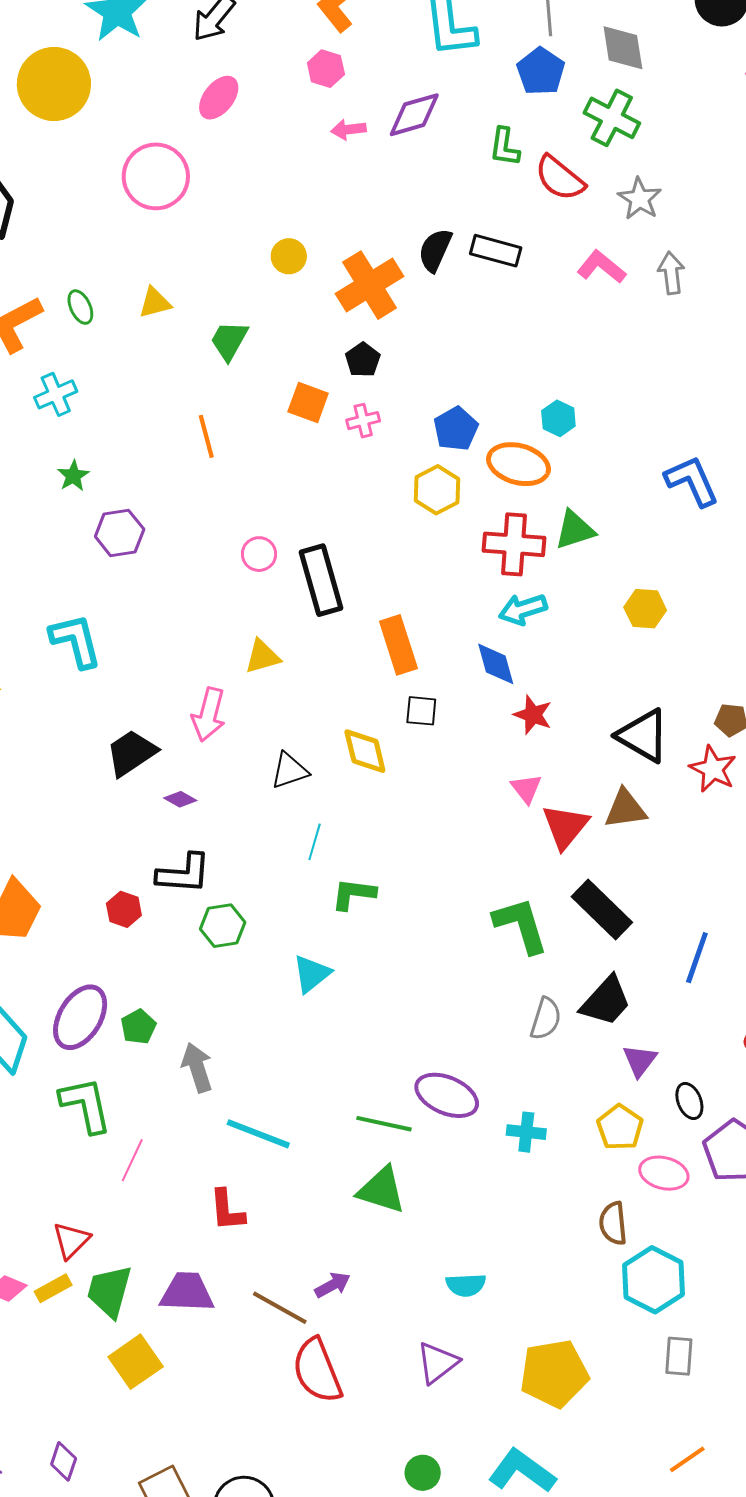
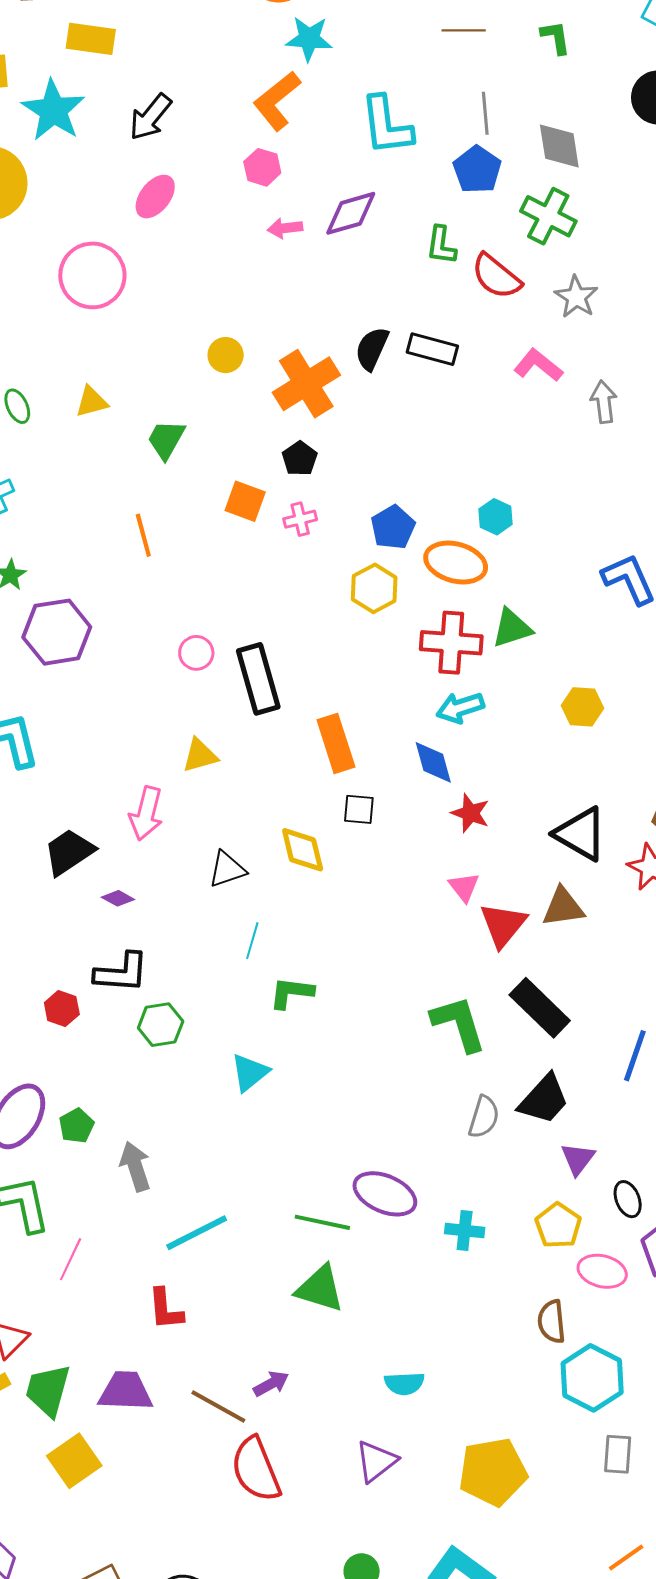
gray arrow: (671, 273) -> (604, 402), moved
purple hexagon: (120, 533) -> (57, 632), size x1.4
cyan line: (258, 1134) -> (197, 1233), turned -48

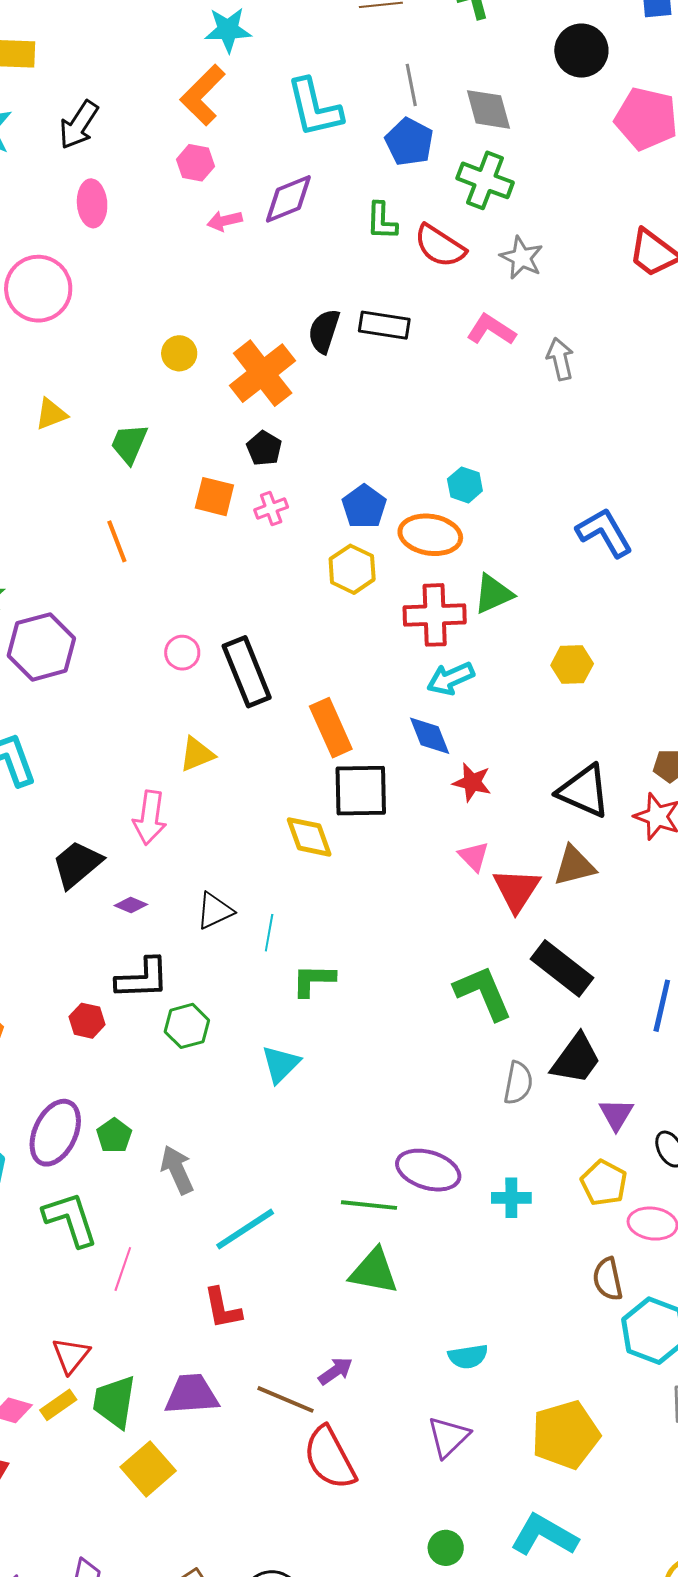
pink ellipse: (155, 197) -> (92, 203), turned -36
black square: (359, 809) -> (361, 791), size x1.8
black triangle: (227, 869) -> (215, 911), moved

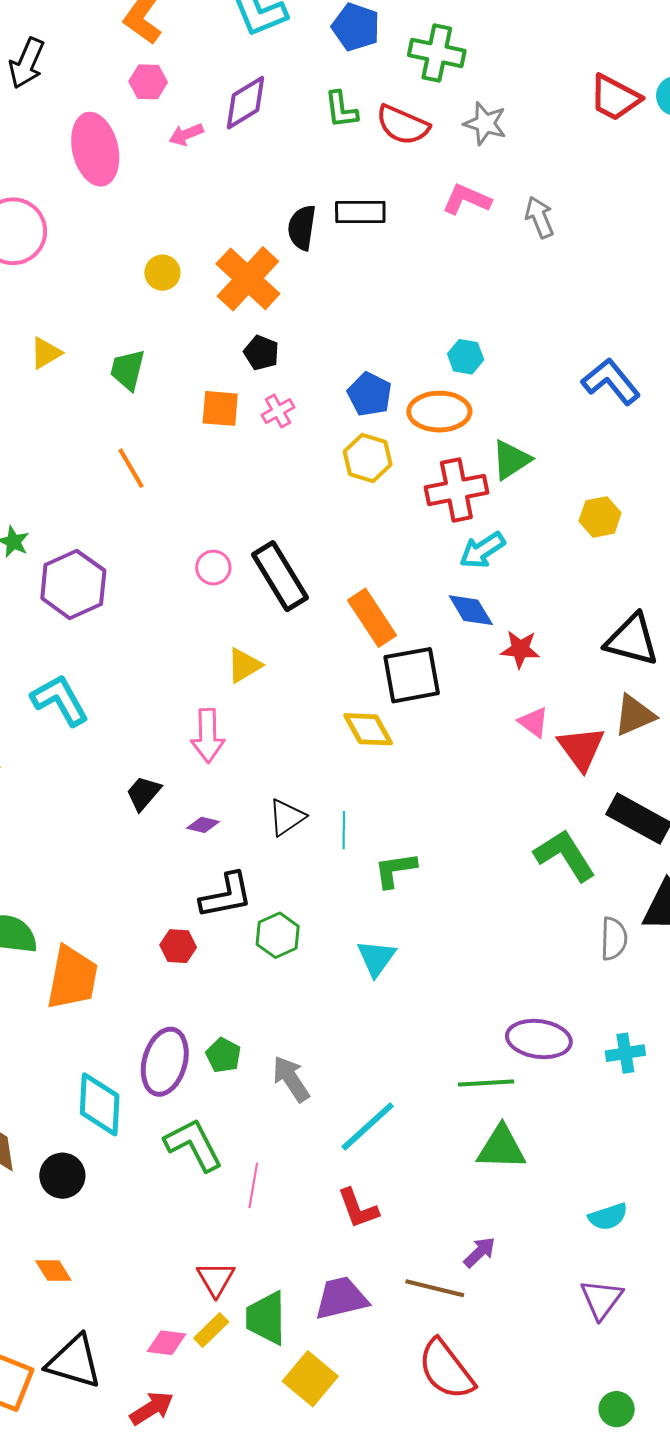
pink ellipse: (92, 203) -> (95, 149), moved, size x1.5
black trapezoid: (77, 864) -> (143, 793), size x0.7
red semicircle: (330, 1458) -> (446, 1369), moved

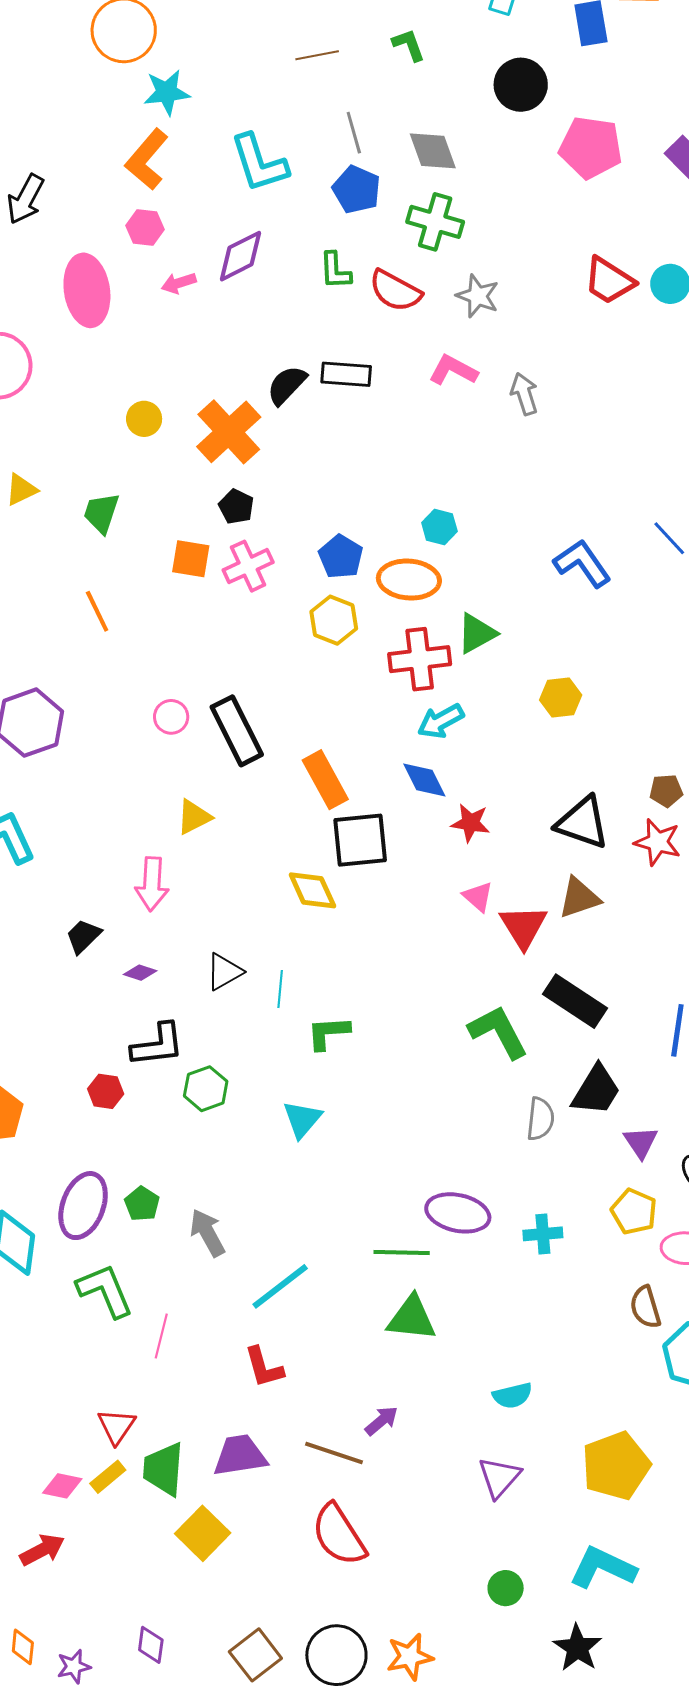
black semicircle: (302, 228) -> (287, 385), turned 30
pink cross: (278, 411) -> (248, 566), size x1.5

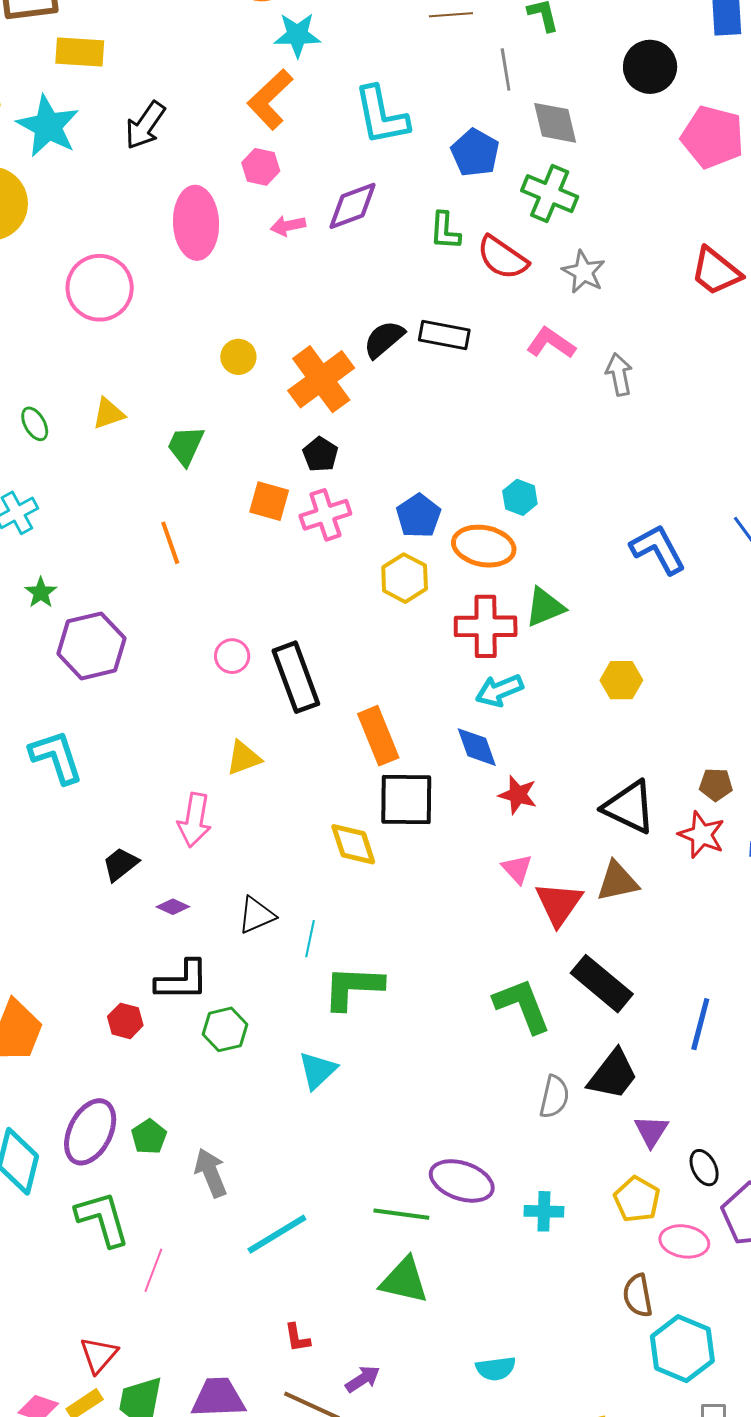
gray line: (354, 133) -> (506, 69), moved
green L-shape: (328, 1033) -> (353, 988), size x1.4
red L-shape: (264, 1367) -> (297, 1338), moved, size x0.7

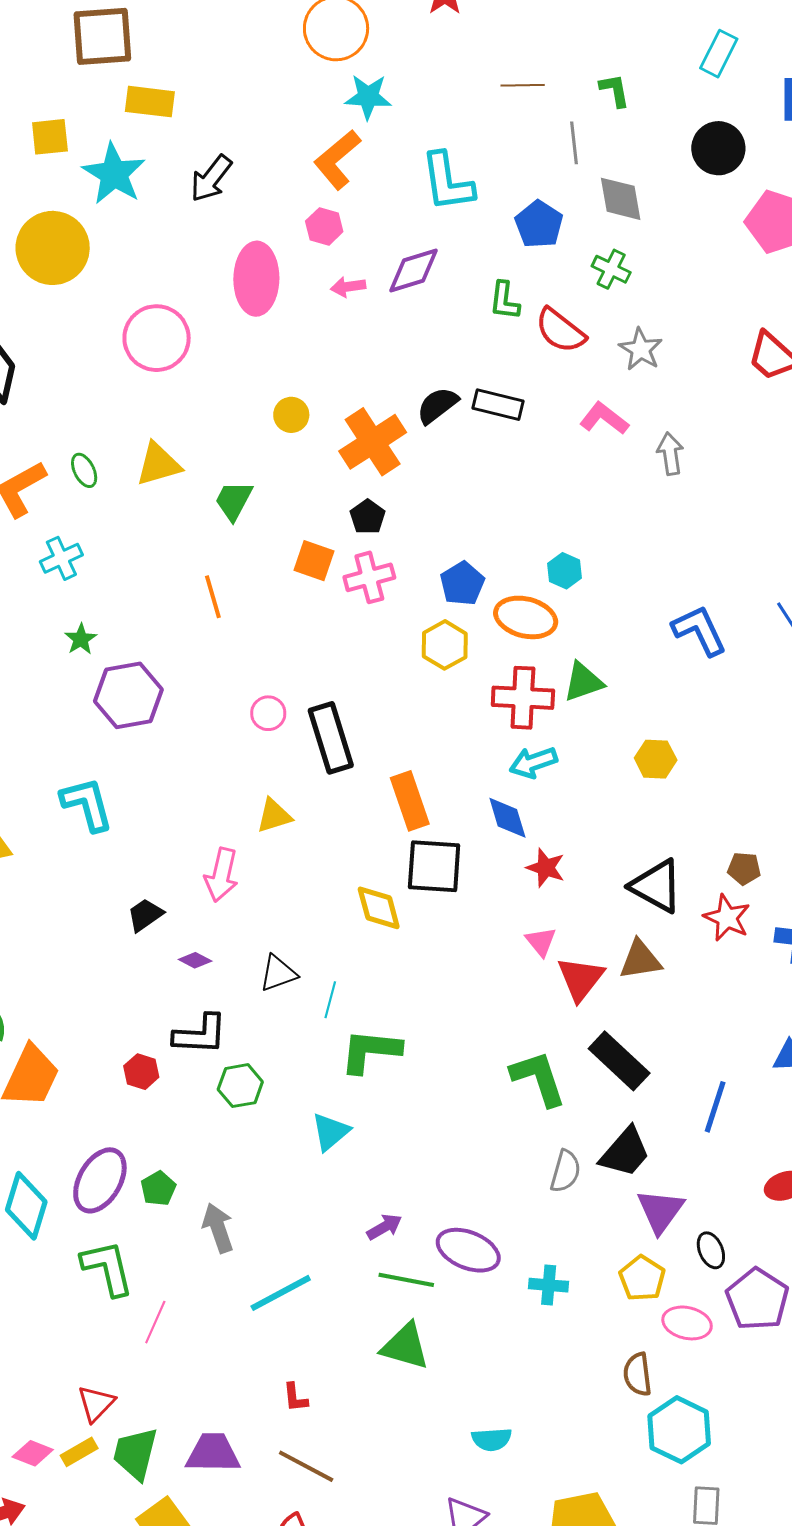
green cross: (550, 194) -> (611, 269), size x0.7
yellow triangle: (109, 414) -> (158, 464), size x1.4
purple triangle: (651, 1131) -> (660, 1211), size x1.4
purple arrow: (363, 1379) -> (384, 1227), moved

